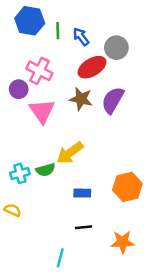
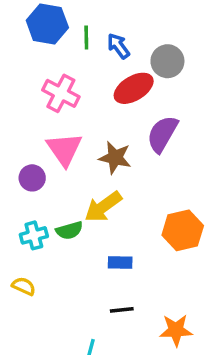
purple circle: (19, 89) -> (32, 178), moved
brown star: (81, 99) -> (115, 158), moved
orange hexagon: (127, 187) -> (183, 230), moved

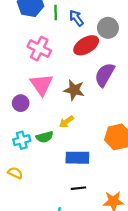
yellow arrow: (103, 207) -> (66, 122), size x0.6
blue rectangle: (120, 263) -> (77, 158), size x1.5

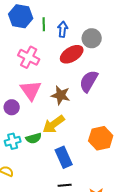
blue arrow: (76, 18) -> (63, 29), turned 42
yellow arrow: (66, 122) -> (54, 124), size x1.6
blue rectangle: (77, 158) -> (64, 157), turned 65

